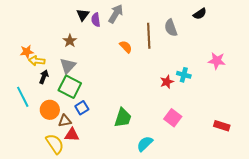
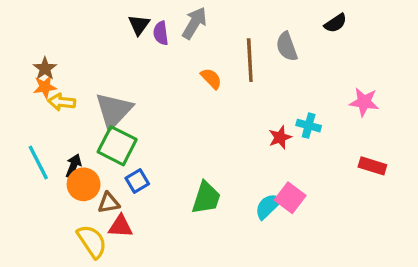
brown star: (70, 41) -> (45, 68), moved
gray triangle: (68, 66) -> (114, 110), size x1.4
black arrow: (44, 77) -> (73, 166), moved
red rectangle: (222, 126) -> (372, 166), moved
cyan semicircle: (145, 144) -> (268, 206), moved

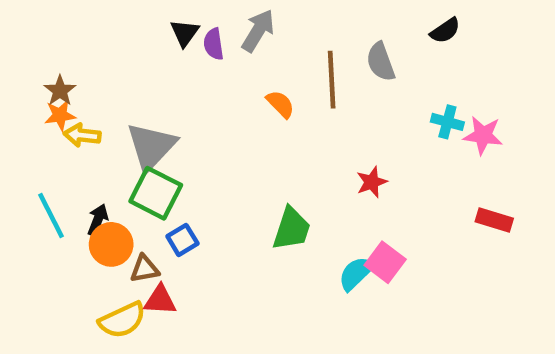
cyan cross: (309, 126) -> (447, 122), moved
green trapezoid: (206, 198) -> (292, 229), moved
yellow semicircle: (92, 241) -> (122, 320), turned 99

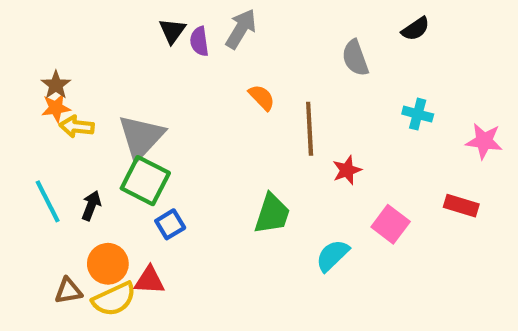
brown line: (332, 80) -> (310, 129), moved
pink star: (483, 135) -> (484, 141), moved
orange circle: (111, 244) -> (108, 264), moved
pink square: (385, 262) -> (391, 224), moved
brown triangle: (145, 269) -> (68, 291), moved

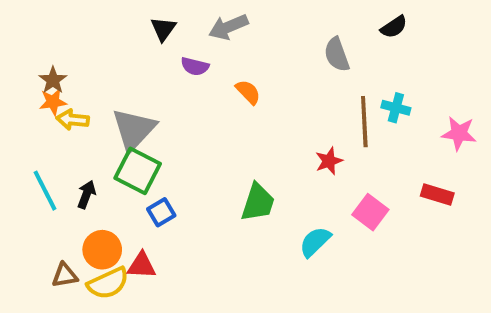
gray arrow: (241, 29) -> (228, 27), turned -144
purple semicircle: (199, 41) -> (195, 66), moved, turned -68
brown line: (310, 129) -> (364, 122), moved

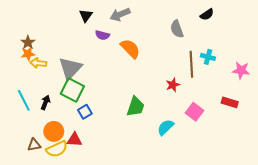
orange semicircle: (248, 92) -> (130, 49), size x1.5

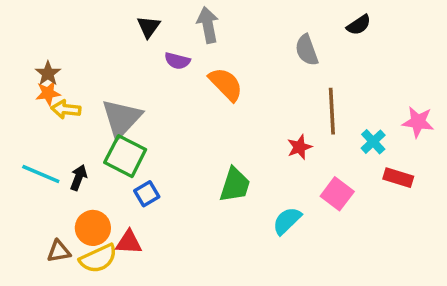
gray arrow: (120, 14) -> (208, 25), turned 102
cyan cross: (208, 57) -> (373, 142), moved, turned 32
cyan line: (24, 100) -> (41, 174), turned -40

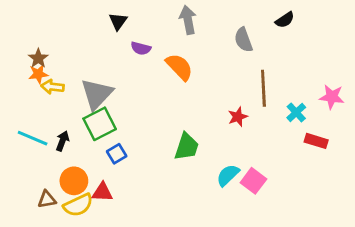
gray arrow: (208, 25) -> (188, 20), moved
green square: (125, 156) -> (100, 124), turned 36
pink square: (337, 194) -> (253, 181), moved

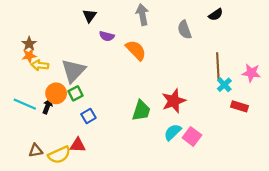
brown line: (263, 88) -> (218, 66), moved
red star: (238, 117) -> (174, 101), moved, size x1.6
green square: (100, 124) -> (76, 93), size x0.6
orange circle: (74, 181) -> (56, 93), moved

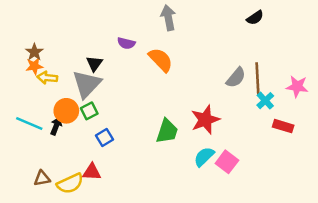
black triangle: (90, 16) -> (94, 64), moved
gray semicircle: (184, 30) -> (236, 78), moved, turned -120

